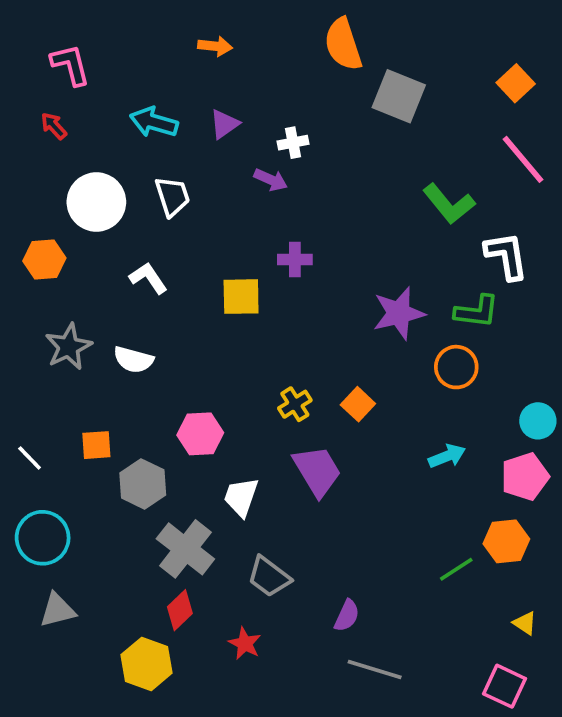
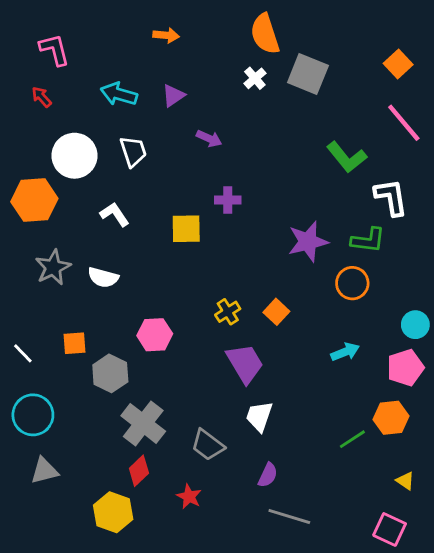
white cross: (293, 143) -> (255, 78), moved, turned -30
orange hexagon: (44, 259) -> (34, 200), size x1.4
white trapezoid: (241, 497) -> (259, 416), moved

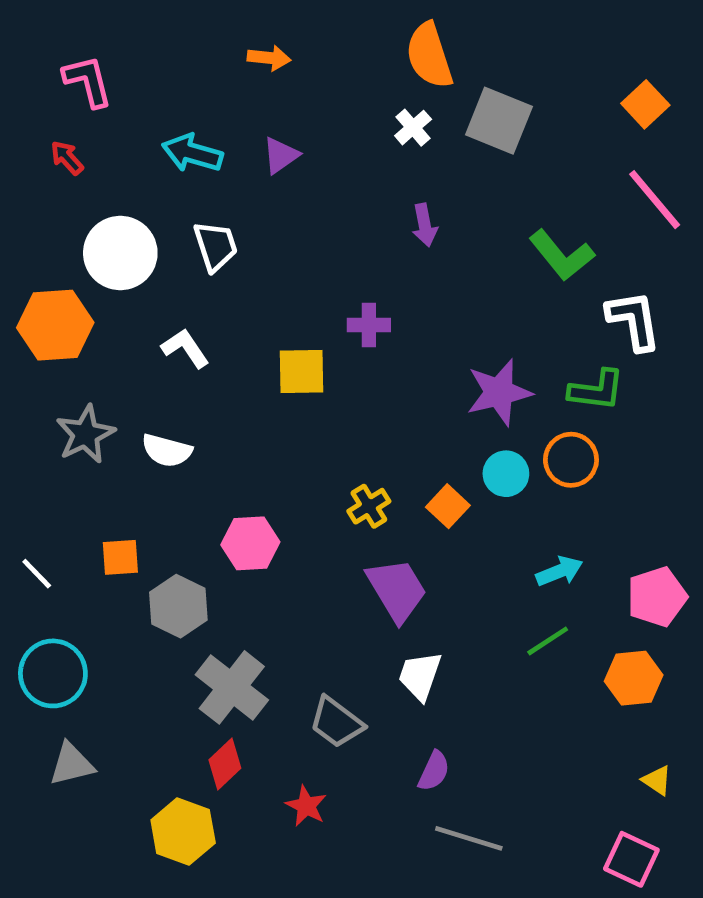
purple arrow: (209, 138) -> (425, 225), moved, turned 55
cyan circle: (415, 325) -> (506, 474), moved
green line: (352, 439) -> (548, 641), moved

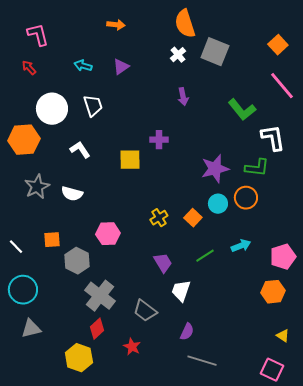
cyan arrow: (192, 153) -> (83, 66), size x0.7
purple trapezoid: (397, 590) -> (163, 263), moved, size x0.7
green line: (548, 641) -> (205, 256), moved

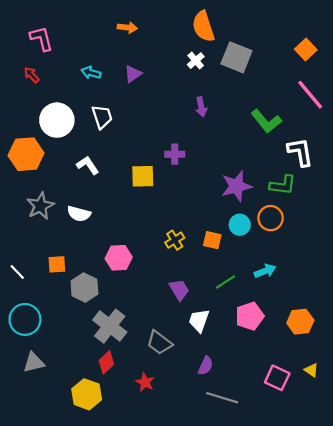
orange square: (193, 218) -> (212, 240), turned -30
pink pentagon: (283, 257) -> (250, 316), moved
pink square: (272, 370) -> (277, 378), moved

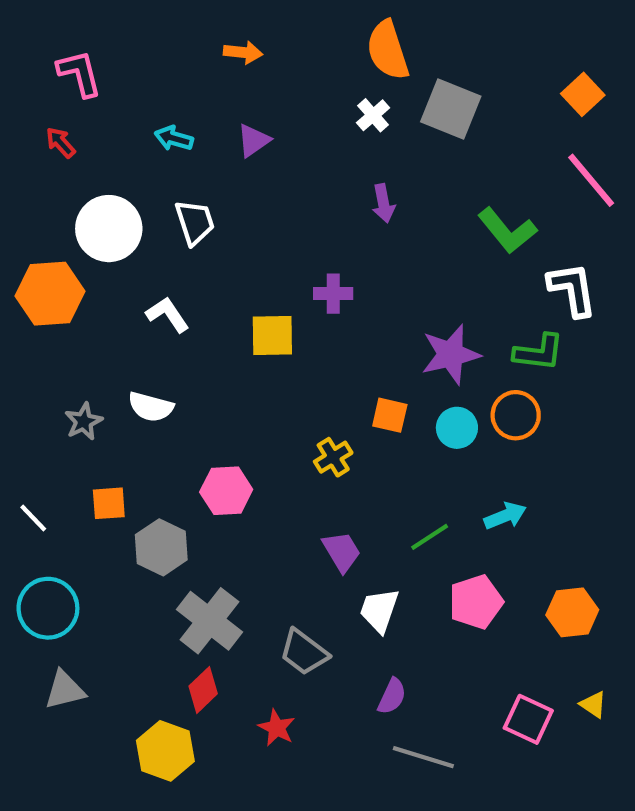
gray star: (40, 206) -> (84, 422), moved, size x0.7
orange square: (212, 240) -> (390, 415), moved

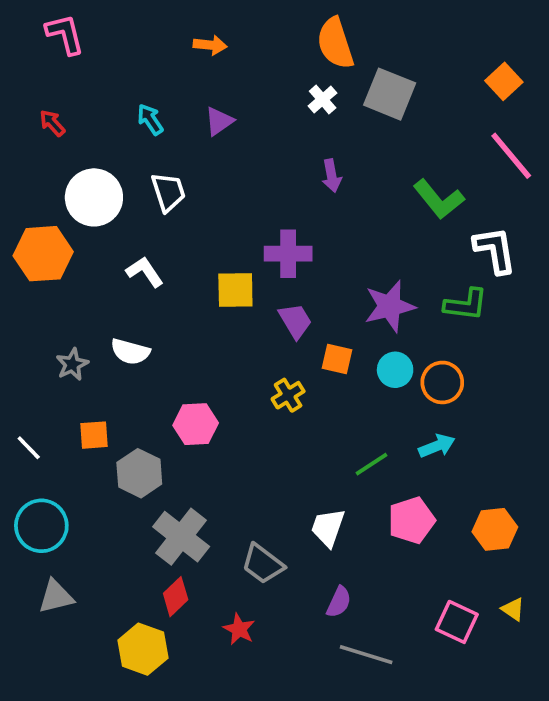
pink L-shape: (79, 73) -> (65, 34), moved
cyan arrow: (174, 138) -> (150, 119), turned 40
purple cross: (333, 294) -> (288, 254), size x1.4
orange circle: (516, 415) -> (442, 382), moved
purple trapezoid: (342, 552) -> (295, 321), moved

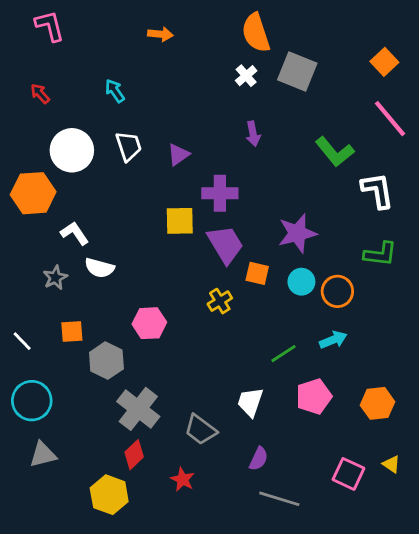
purple triangle: (219, 121) -> (178, 154), moved
white L-shape: (145, 272) -> (75, 233), moved
green L-shape: (466, 304) -> (380, 254), moved
purple trapezoid: (295, 321) -> (225, 244), size x1.4

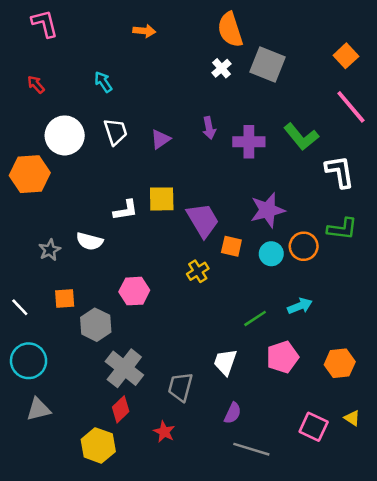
purple arrow: (253, 134) -> (209, 128), moved
purple cross: (220, 193) -> (249, 142), moved
white L-shape: (75, 233) -> (126, 210), moved, turned 115
orange circle: (337, 291) -> (304, 246), moved
gray trapezoid: (200, 430) -> (180, 387), turned 68

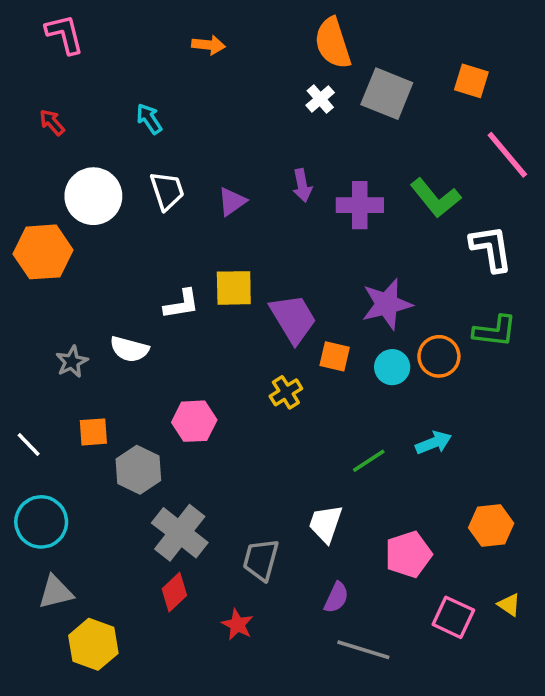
orange square: (346, 56) -> (471, 81), moved, turned -30
pink pentagon: (282, 357) -> (408, 554), moved
yellow hexagon: (98, 445) -> (93, 644), moved

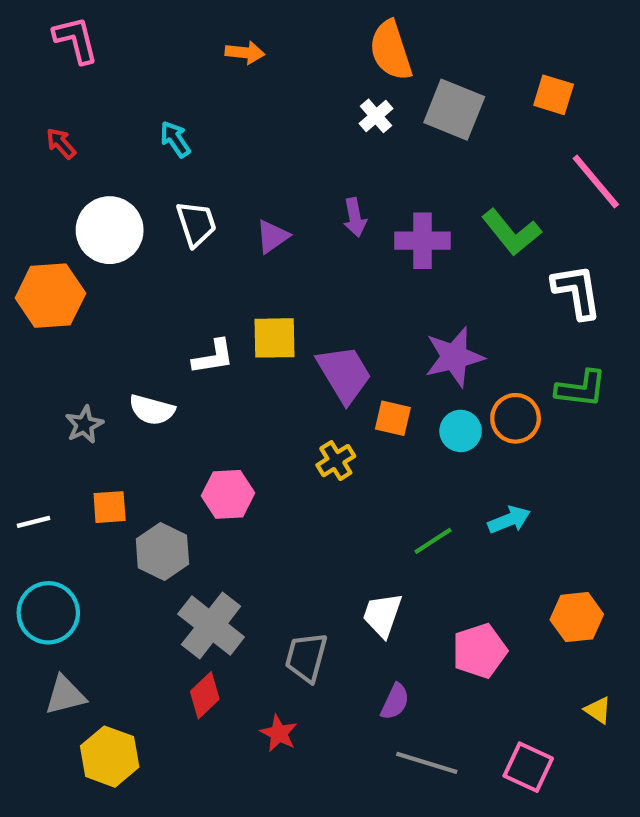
white line: (29, 445) -> (33, 522), turned -60
pink square: (453, 617) -> (528, 767), moved

